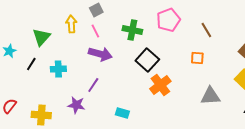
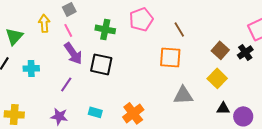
purple arrow: (100, 54) -> (73, 53), turned 40
orange square: (197, 58) -> (170, 57), size x1.6
black square: (147, 60) -> (101, 64), moved, turned -30
orange cross: (160, 85) -> (133, 113), moved
purple star: (76, 105) -> (59, 116), moved

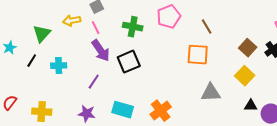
yellow arrow: (44, 23) -> (72, 21), turned -96
black square: (101, 64) -> (129, 62), turned -35
cyan rectangle: (95, 112) -> (123, 110), size x1.5

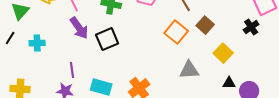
brown square: (248, 48) -> (205, 25), moved
orange square: (198, 55) -> (176, 32), turned 35
purple line: (94, 82) -> (72, 70), moved, turned -42

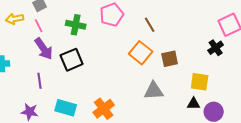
brown square: (205, 25) -> (170, 59), moved, turned 36
yellow square: (223, 53) -> (200, 82), moved, turned -36
purple line: (72, 70) -> (40, 81), moved

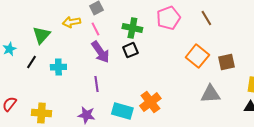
brown line: (150, 25) -> (206, 18), moved
black square: (72, 60) -> (130, 50), moved, size x0.7
orange cross: (104, 109) -> (150, 102), moved

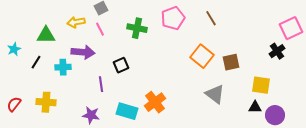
green triangle: (41, 35) -> (46, 35), turned 48
black square: (130, 50) -> (121, 65), moved
purple arrow: (100, 52) -> (83, 52), moved, turned -50
gray triangle: (210, 94) -> (215, 94), turned 40
yellow cross: (41, 113) -> (46, 102), moved

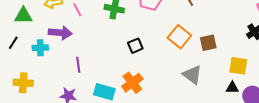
black square: (121, 65) -> (135, 46), moved

